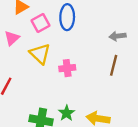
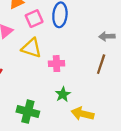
yellow triangle: (40, 54) -> (32, 48), turned -30
green star: (67, 113) -> (63, 94), moved

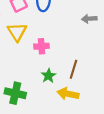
yellow triangle: (32, 48) -> (17, 32), turned 42
brown line: (101, 64) -> (73, 69), moved

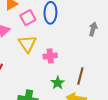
gray arrow: (89, 19) -> (93, 29), turned 112

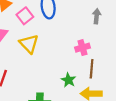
pink cross: (50, 56) -> (82, 48), moved

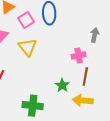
gray arrow: (97, 16) -> (95, 35), moved

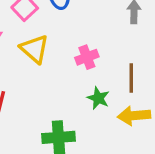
pink cross: (78, 55) -> (87, 57), moved

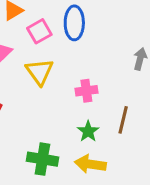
yellow arrow: (134, 116) -> (90, 164), moved

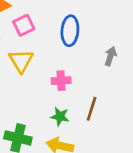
blue ellipse: (74, 23) -> (70, 31), moved
green star: (88, 131) -> (60, 116), turned -30

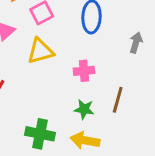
yellow triangle: (21, 61) -> (40, 51), turned 48

